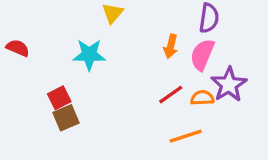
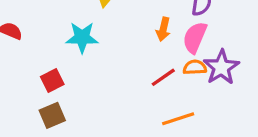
orange semicircle: (202, 98) -> (195, 67), moved
brown square: (66, 118) -> (52, 115), moved

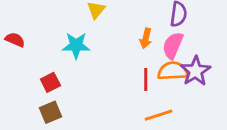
orange semicircle: (195, 67) -> (173, 71), size x1.5
red line: (163, 77) -> (146, 80), turned -55

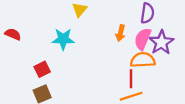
purple star: (196, 71) -> (161, 42), moved
red line: (146, 80) -> (131, 79), moved

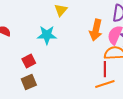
orange arrow: (120, 33) -> (96, 30), size x1.5

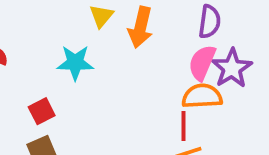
orange arrow: (96, 30) -> (141, 27), moved

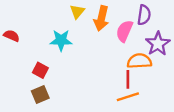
pink semicircle: (202, 63) -> (124, 31), moved
red square: (42, 111) -> (40, 70), turned -35

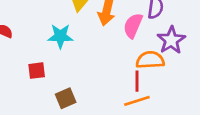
red square: (40, 70) -> (37, 71), turned -35
brown square: (40, 94) -> (66, 98), moved

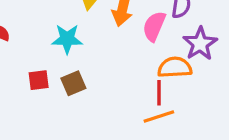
brown square: (66, 98) -> (73, 83), moved

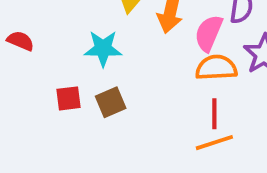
orange semicircle: (175, 67) -> (216, 68), moved

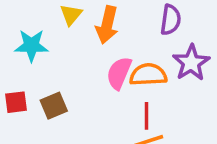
pink semicircle: (209, 33) -> (119, 73), moved
cyan star: (103, 48) -> (31, 46), moved

